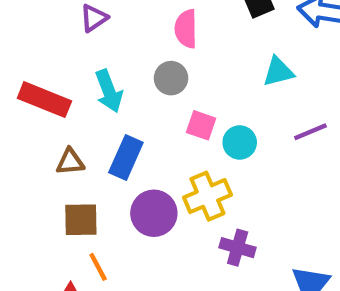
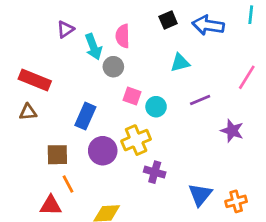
cyan arrow: (109, 91) -> (93, 47), moved
brown triangle: (70, 162) -> (28, 112), moved

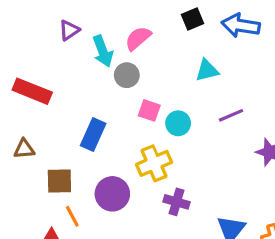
pink semicircle: (123, 36) -> (138, 38), turned 50
brown triangle: (28, 112) -> (24, 149), moved
purple circle: (103, 151) -> (112, 194), moved

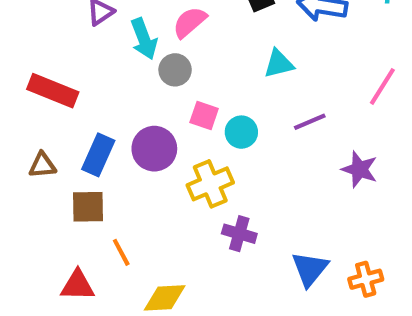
blue rectangle: (93, 135) -> (98, 155), moved
purple circle: (112, 194) -> (154, 149), moved
orange line: (72, 216) -> (121, 252), moved

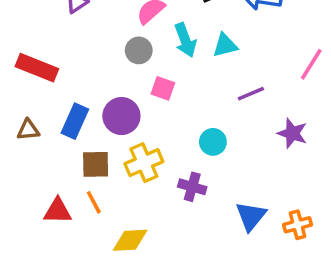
cyan arrow: (144, 39) -> (185, 40), moved
cyan circle: (241, 132) -> (213, 142), moved
yellow cross: (210, 184) -> (144, 163), moved
brown square: (88, 207) -> (96, 164), moved
red triangle: (78, 285) -> (58, 211), moved

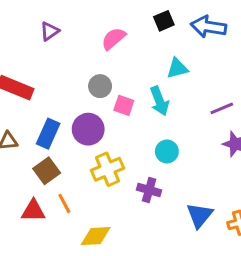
cyan arrow: (185, 40) -> (159, 101), moved
gray circle: (139, 50) -> (100, 86), moved
purple line: (251, 94) -> (222, 108), moved
brown square: (96, 164) -> (47, 171), moved, turned -35

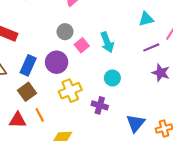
cyan triangle: (177, 68) -> (146, 19), moved
pink square: (124, 105) -> (82, 45), turned 32

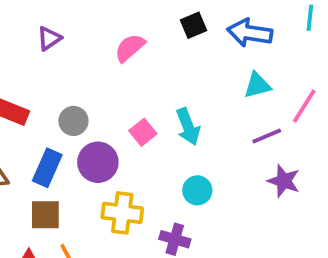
gray circle: (65, 32) -> (73, 121), moved
yellow cross: (70, 91) -> (122, 213), turned 30
brown square: (27, 92) -> (45, 215), turned 36

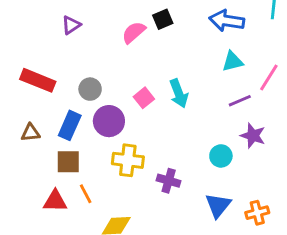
black square: (194, 25) -> (163, 19), moved
cyan circle: (197, 190) -> (221, 156), moved

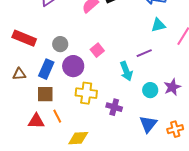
cyan arrow: (179, 93) -> (126, 71), moved
purple line: (240, 101) -> (144, 53), moved
purple star: (253, 136) -> (172, 87), moved, turned 30

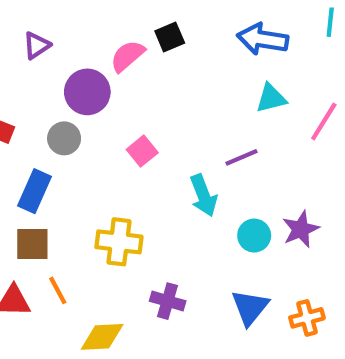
purple circle: (73, 66) -> (87, 92), moved
purple cross: (114, 107) -> (168, 301), moved

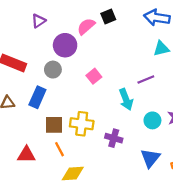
brown square: (32, 244) -> (54, 125), moved
orange line: (58, 290) -> (60, 149), moved
purple cross: (168, 301) -> (114, 138), moved

